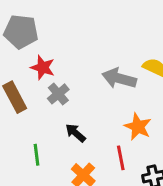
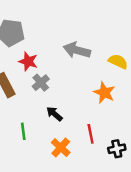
gray arrow: (119, 78) -> (77, 50), moved
orange star: (138, 127) -> (104, 93), moved

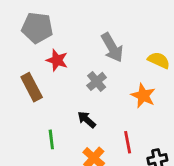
gray arrow: (77, 50) -> (112, 48), turned -135
gray cross: (41, 83) -> (97, 81), moved

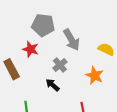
gray pentagon: (37, 28) -> (43, 25), moved
black arrow: (87, 120) -> (53, 85), moved

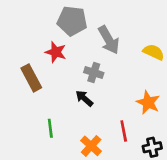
gray cross: (60, 65) -> (94, 73), turned -32
orange star: (95, 76) -> (148, 102), moved

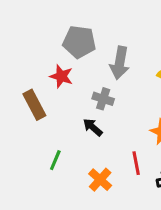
gray arrow: (109, 40) -> (120, 63), turned 40
green line: (50, 128) -> (55, 160), turned 30

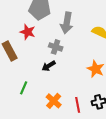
black arrow: (93, 127) -> (49, 66), turned -72
red line: (136, 163) -> (78, 105), moved

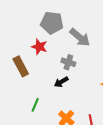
gray arrow: (67, 23) -> (80, 37), turned -60

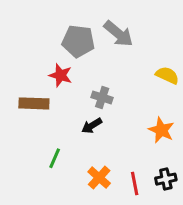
gray arrow: (80, 37) -> (118, 34), moved
brown rectangle: (21, 66) -> (34, 103), turned -60

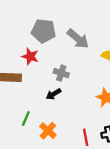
gray arrow: (118, 34) -> (78, 39), moved
orange cross: (99, 178) -> (48, 131), moved

